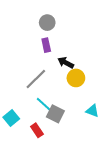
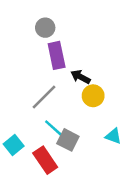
gray circle: (47, 23) -> (45, 28), moved
purple rectangle: (46, 45) -> (57, 55), size x1.5
red rectangle: (37, 130) -> (45, 160), size x1.5

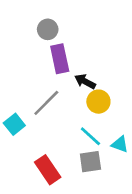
cyan line: (54, 129) -> (90, 136), moved
gray square: (68, 140) -> (90, 162), moved, turned -35
cyan square: (14, 145) -> (14, 124), moved

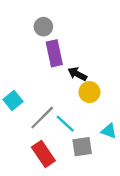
gray line: (46, 103) -> (42, 118), moved
cyan square: (14, 124) -> (13, 101), moved
cyan line: (90, 136) -> (65, 124), moved

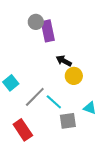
purple rectangle: (54, 53) -> (48, 31), moved
red rectangle: (43, 154) -> (23, 130), moved

